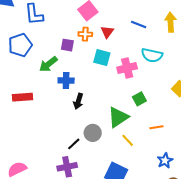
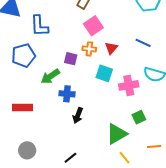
gray circle: (93, 133) -> (27, 150), moved

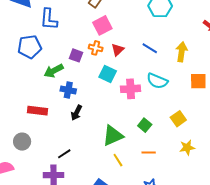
red rectangle: (22, 108) -> (38, 111), moved
green square: (139, 117) -> (145, 125), moved, turned -32

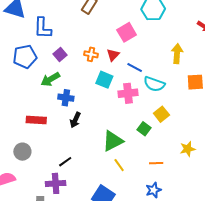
pink square: (102, 25) -> (127, 32), moved
blue line: (150, 48) -> (135, 67), moved
purple square: (76, 55) -> (60, 55), moved, turned 32
yellow square: (178, 119) -> (161, 114), moved
orange line: (149, 152) -> (156, 163), moved

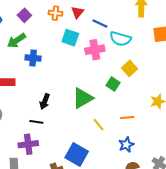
black arrow: (75, 120) -> (45, 102), moved
black line: (65, 162) -> (36, 122), turned 48
yellow line: (119, 165) -> (99, 125), moved

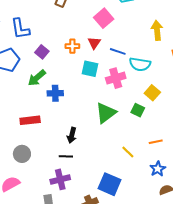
green triangle: (83, 98) -> (106, 113), moved

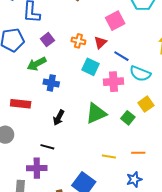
black arrow: (72, 135) -> (59, 118), moved
yellow line: (128, 152) -> (109, 156), turned -48

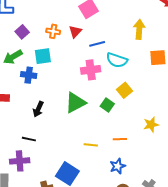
blue line: (121, 56) -> (97, 44), turned -42
cyan square: (91, 67) -> (43, 56), moved, turned -30

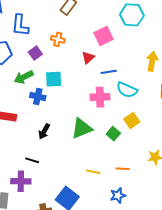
orange cross: (53, 31) -> (58, 39), moved

